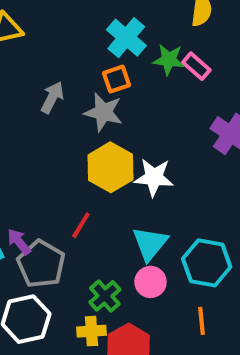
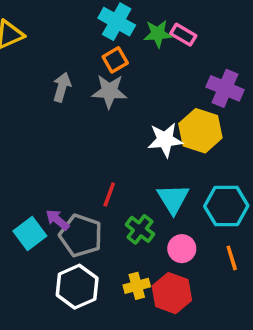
yellow hexagon: (110, 167) -> (200, 131), moved
pink circle: (150, 282) -> (182, 249), moved
green cross: (105, 296) -> (140, 229), moved

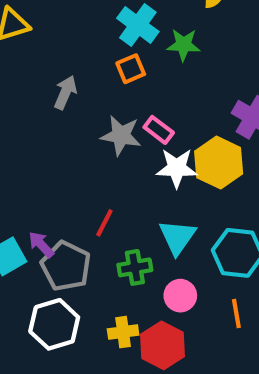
pink rectangle: (183, 35) -> (159, 130), moved
gray star: (109, 91) -> (121, 135), moved
green cross: (140, 229) -> (135, 267), turned 36

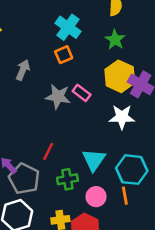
green star: (183, 45) -> (115, 40), moved, turned 30
yellow hexagon: (219, 163) -> (120, 76), moved
white star: (177, 168) -> (122, 117), moved
orange line: (236, 313) -> (125, 196), moved

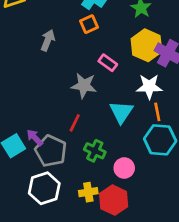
gray star: (58, 97) -> (84, 85), moved
cyan triangle: (94, 160) -> (121, 112), moved
green cross: (67, 179) -> (95, 151), turned 36
orange line: (125, 196) -> (157, 112), moved

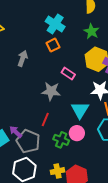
pink circle: (124, 168) -> (77, 133), moved

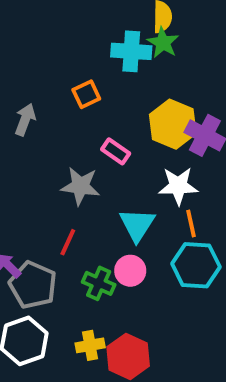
cyan cross: (55, 24) -> (131, 51), moved, turned -30
green star: (91, 31) -> (163, 43), moved

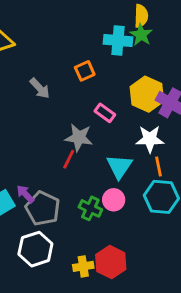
gray arrow: (25, 120) -> (40, 88), turned 115
red line: (68, 242) -> (69, 159), moved
yellow cross: (90, 345) -> (83, 266), moved

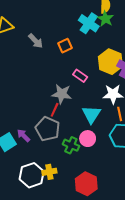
cyan cross: (118, 41) -> (89, 23), turned 30
gray arrow: (40, 88) -> (36, 41), moved
gray pentagon: (43, 208) -> (48, 129), moved
yellow cross: (83, 266) -> (49, 172), moved

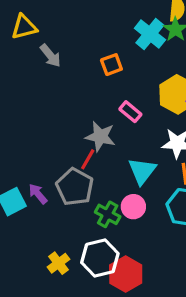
gray arrow: (36, 41) -> (50, 56), moved
yellow cross: (49, 172) -> (58, 263), moved, turned -32
white hexagon: (32, 175) -> (100, 258), moved

